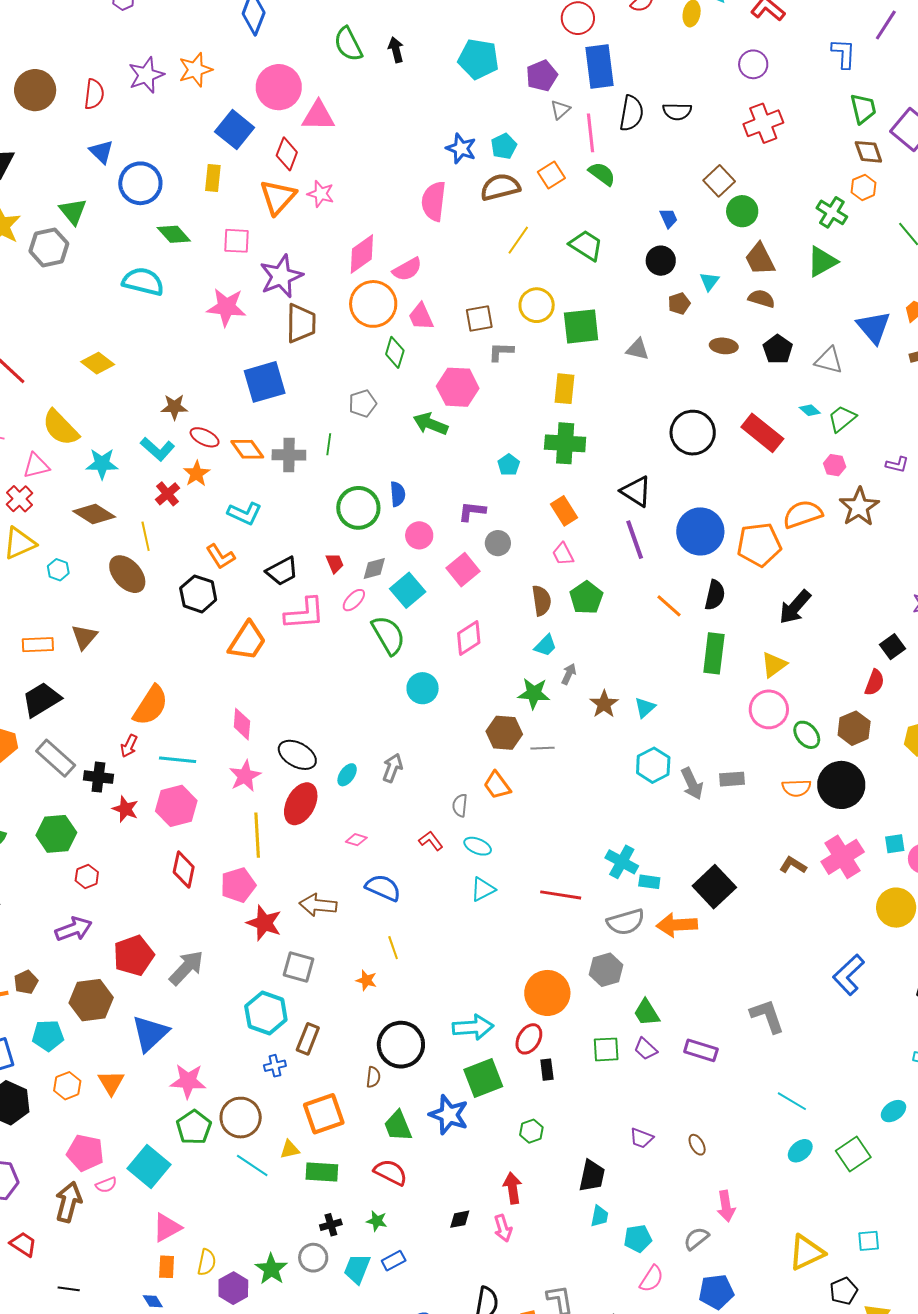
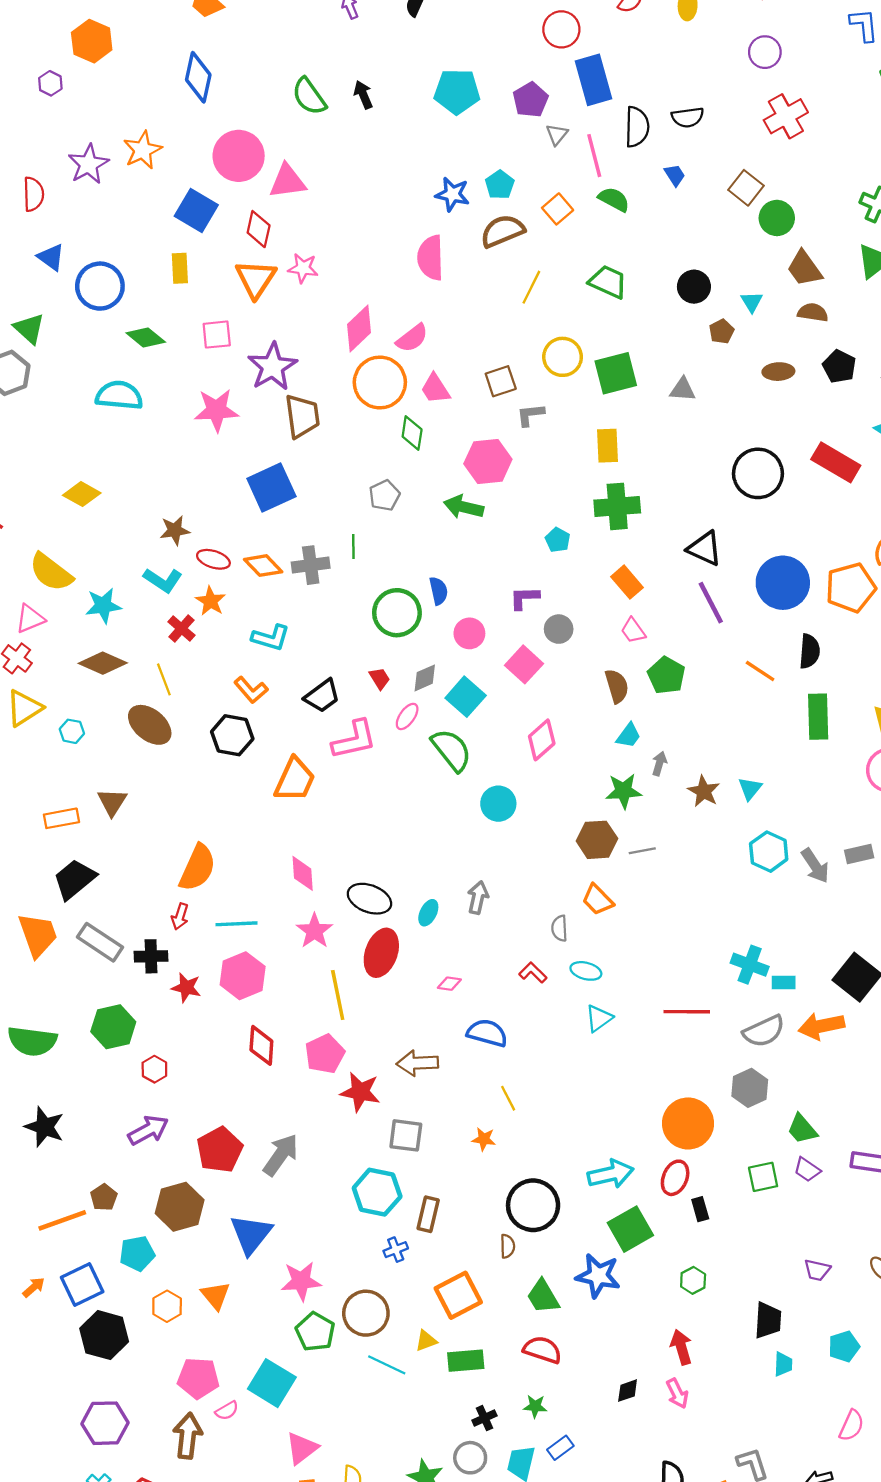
blue trapezoid: (669, 218) -> (675, 175), moved
cyan pentagon: (638, 1239) -> (844, 1347), moved

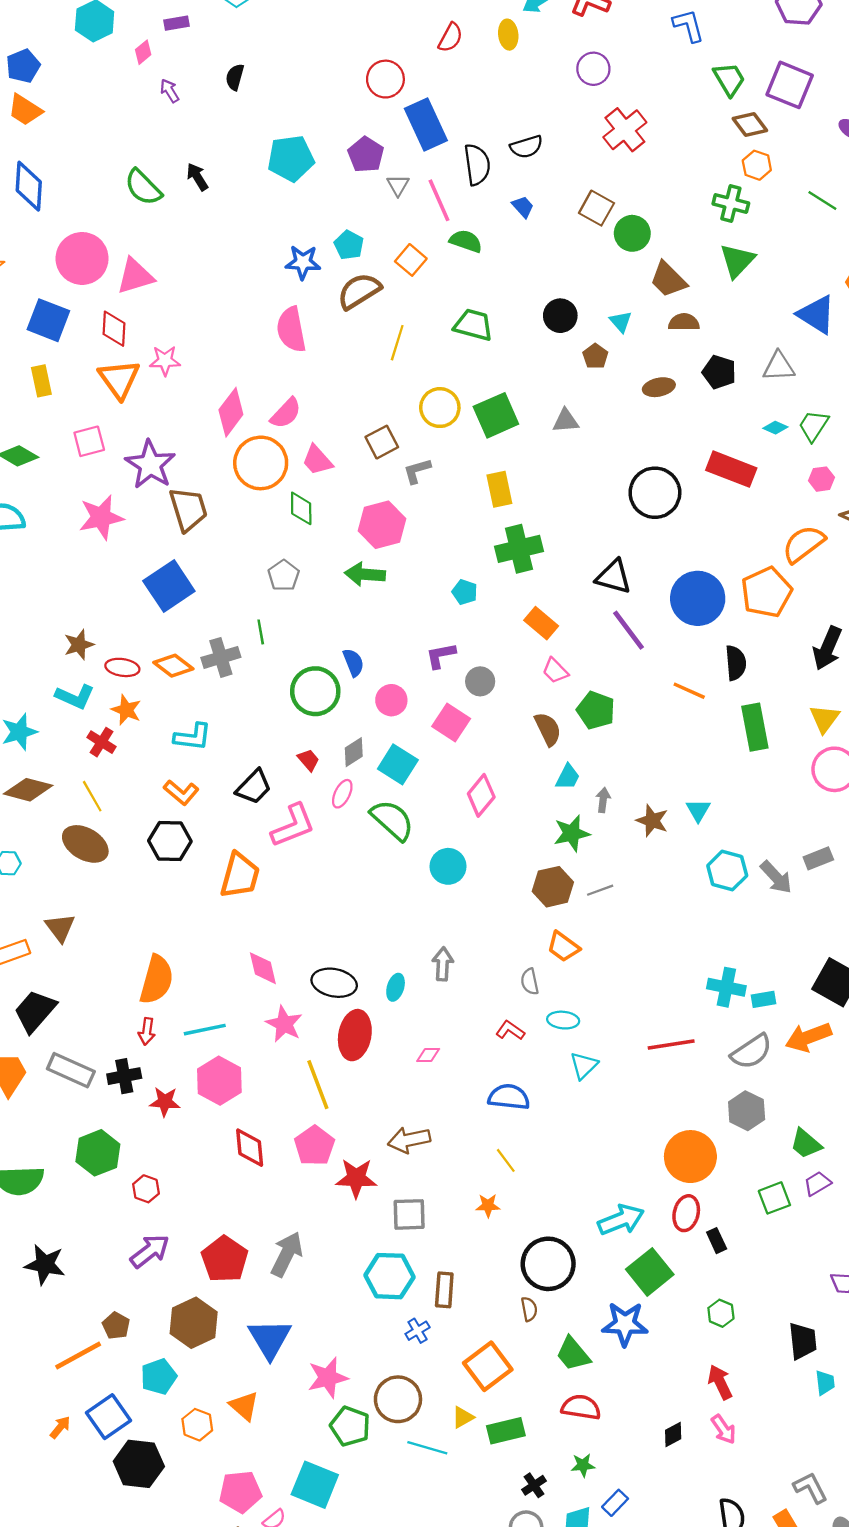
blue semicircle: (487, 1033) -> (509, 1097), moved
purple trapezoid: (807, 1170) -> (817, 1184), turned 124

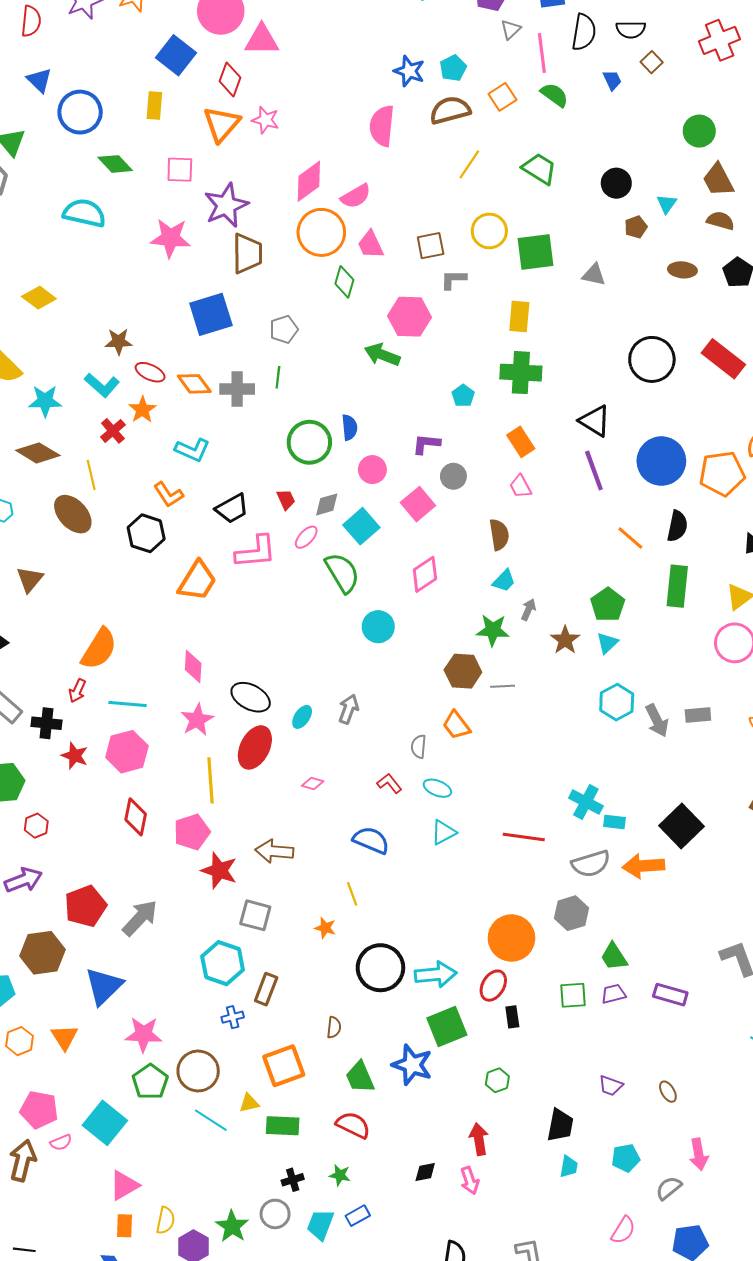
brown square: (596, 208) -> (652, 62), moved, size x0.7
gray pentagon: (284, 576) -> (284, 329), moved
green pentagon: (596, 710) -> (608, 605), moved
black circle: (548, 1264) -> (380, 968), moved

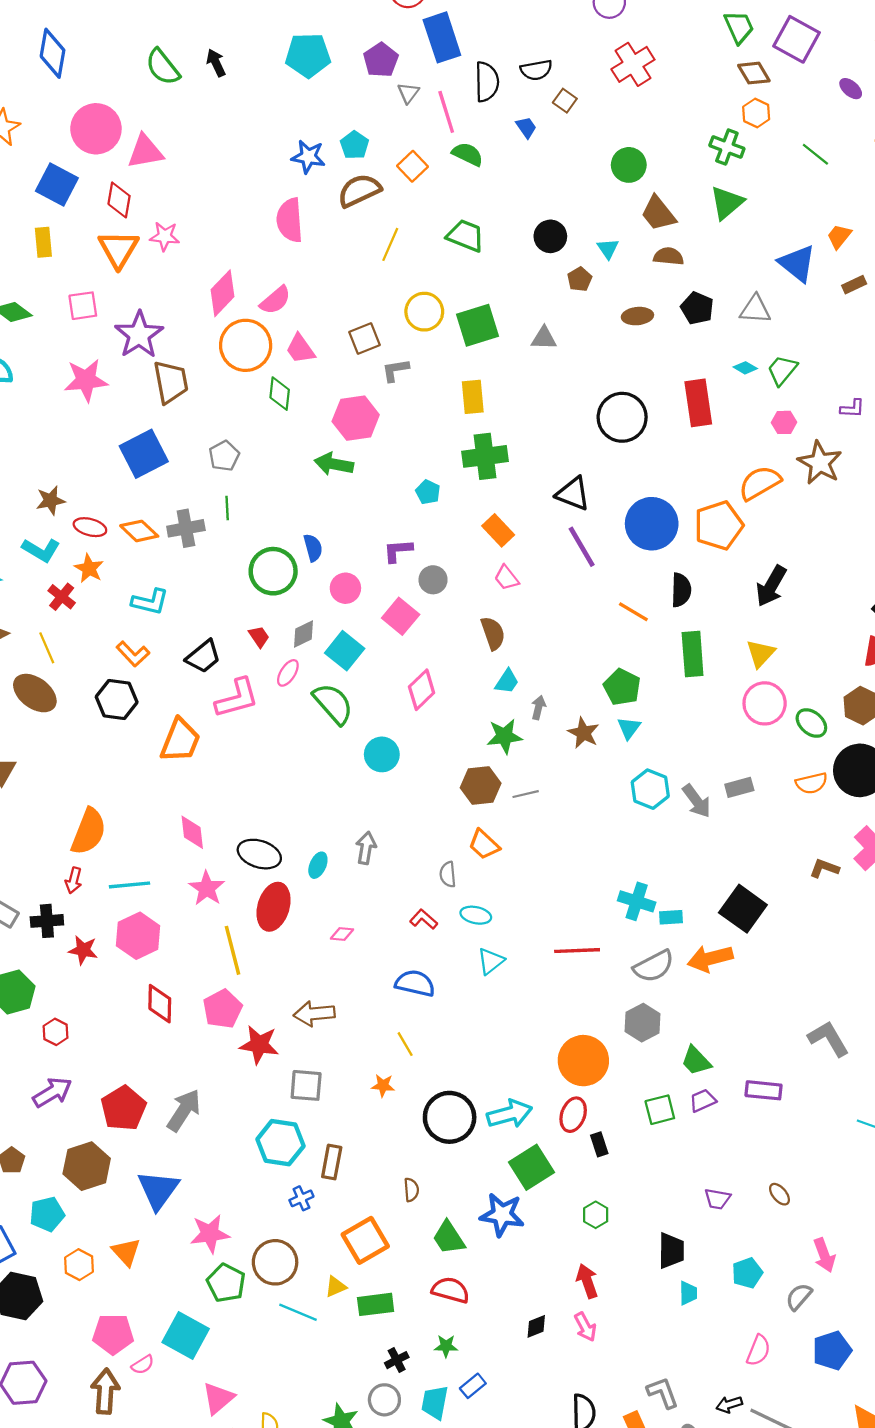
red rectangle: (723, 359) -> (698, 403), turned 54

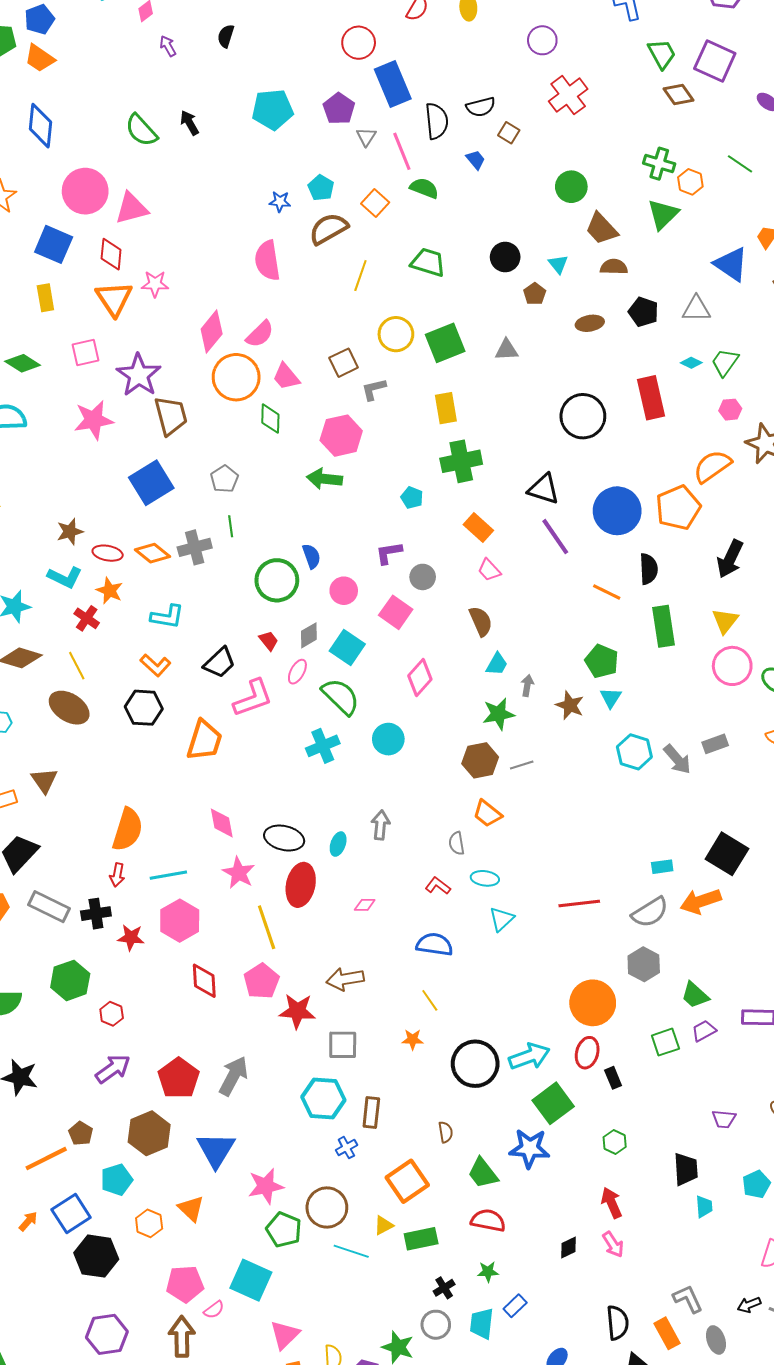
orange hexagon: (756, 113) -> (690, 182), moved
blue star: (308, 157) -> (280, 202), size x0.7
cyan cross: (637, 901) -> (323, 746), moved, turned -36

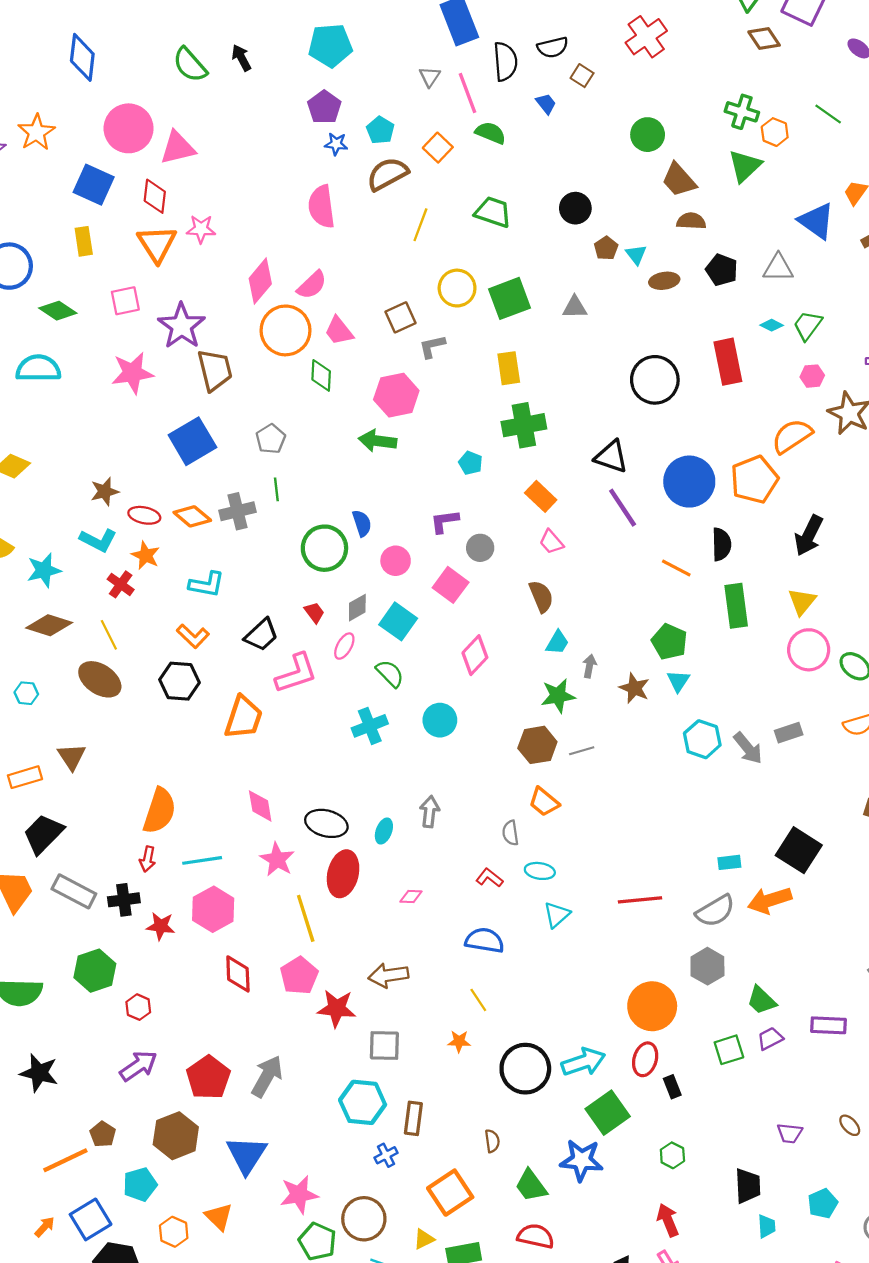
purple pentagon: (339, 109) -> (324, 107), moved
cyan triangle: (558, 264) -> (636, 255), moved
green semicircle: (341, 696) -> (390, 674), size x0.7

